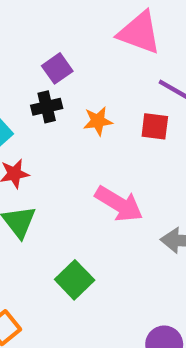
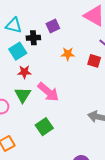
black cross: (47, 107) -> (33, 38), moved
pink arrow: (119, 204) -> (48, 92), moved

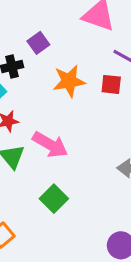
orange star: (68, 54) -> (69, 81), size x1.5

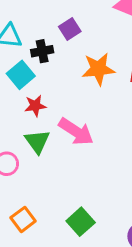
green square: (54, 199) -> (81, 222), moved

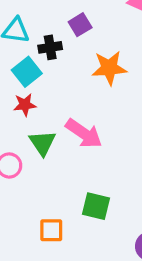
red star: (35, 106) -> (25, 105), moved
orange square: (23, 219) -> (51, 230), moved, turned 35
green square: (81, 222) -> (96, 206), moved, turned -36

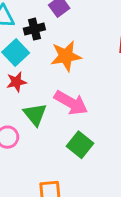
orange star: (109, 68) -> (66, 56), moved
green square: (96, 206) -> (80, 145), moved, turned 30

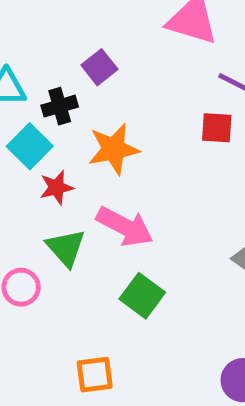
red star: (16, 82) -> (57, 187), moved

